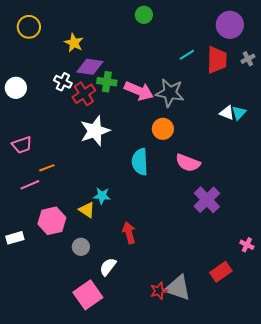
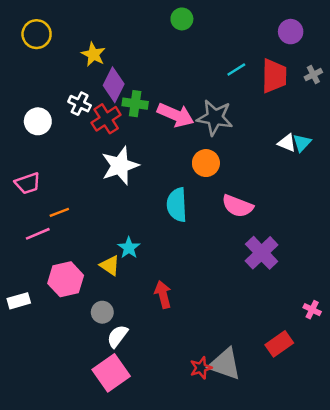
purple circle: (230, 25) -> (291, 32), size x0.7
purple diamond: (90, 67) -> (114, 85), turned -72
white circle: (16, 88) -> (38, 121), moved
cyan star: (102, 196) -> (129, 248), turned 30
white semicircle: (108, 267) -> (117, 336), moved

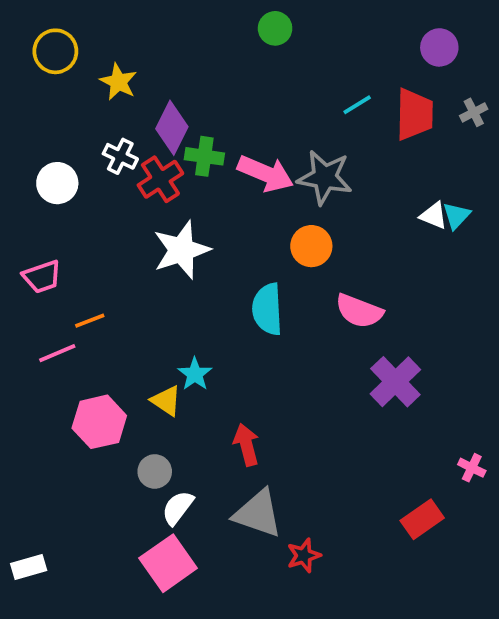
yellow star: (93, 54) -> (118, 82), moved
white rectangle: (19, 301) -> (29, 567), moved
gray triangle: (225, 364) -> (258, 514), moved

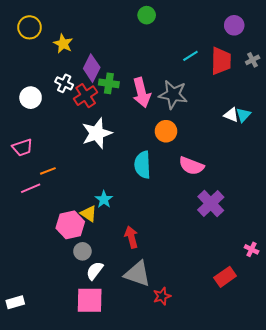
pink arrow: (266, 174) -> (142, 93), turned 52
pink hexagon: (99, 422) -> (70, 225), moved
pink square: (168, 563) -> (90, 300), turned 36

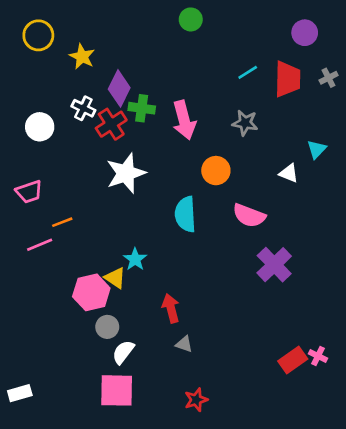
gray star: (173, 95) -> (245, 123), moved, size x0.7
white triangle: (231, 115) -> (289, 173), moved
pink cross: (251, 249) -> (318, 356), moved
gray triangle: (137, 274) -> (184, 344), moved, size x0.5
red star: (162, 296) -> (196, 400), moved

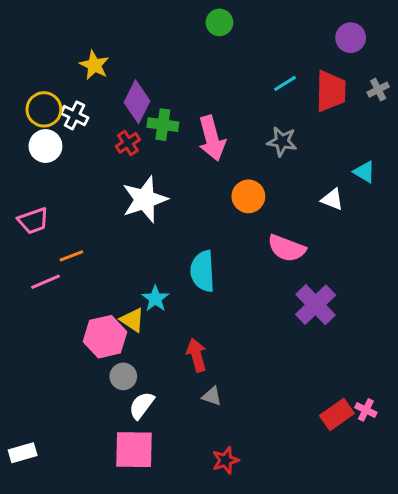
yellow circle: (38, 35) -> (44, 109), moved
white cross: (83, 108) -> (74, 115), moved
red cross: (111, 124) -> (128, 143), size x0.7
cyan triangle: (317, 149) -> (364, 172), turned -42
cyan semicircle: (185, 214) -> (203, 271), moved

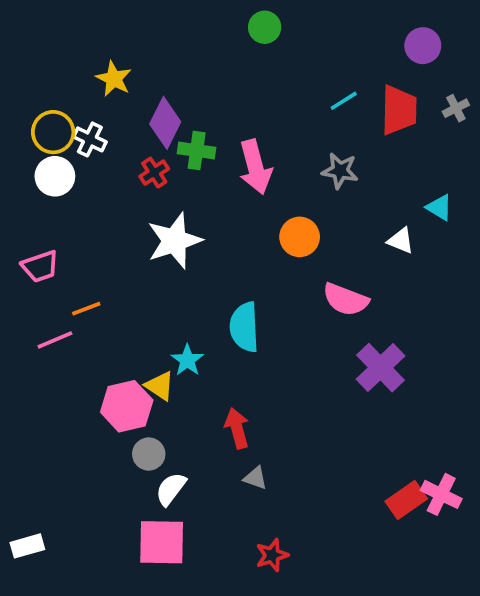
pink cross: (366, 410) -> (441, 494), size x1.5

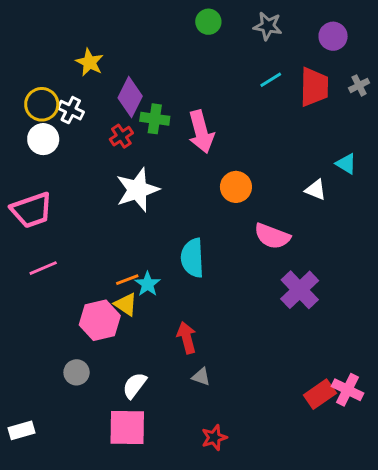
gray star: (340, 171) -> (268, 26), moved
pink trapezoid: (40, 266) -> (32, 210), size x1.4
orange line: (86, 309) -> (127, 280), moved
gray circle: (149, 454) -> (77, 372), moved

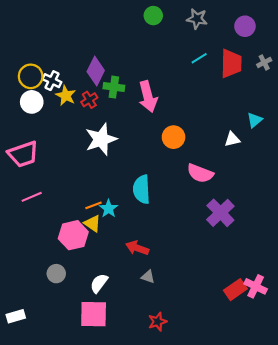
yellow star: (90, 62) -> (66, 96), moved
cyan triangle: (346, 164) -> (255, 120), turned 49
white triangle: (316, 190) -> (232, 139), turned -35
red arrow: (187, 338) -> (137, 248), turned -55

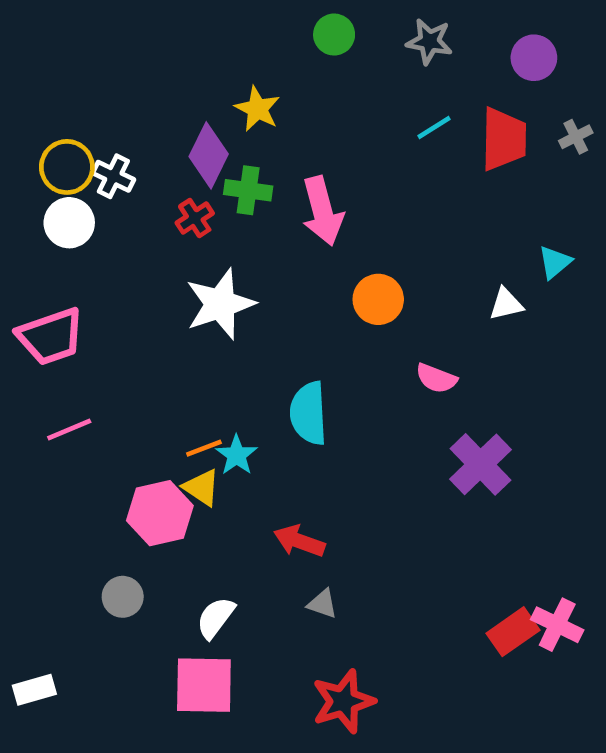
yellow star: (66, 96) -> (257, 109), moved
pink semicircle: (200, 173) -> (436, 378), size x0.7
red star: (158, 322) -> (343, 701), size x1.5

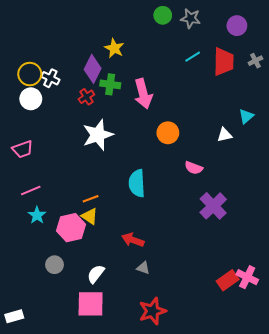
green circle: (334, 35) -> (163, 15), moved
pink trapezoid: (51, 337) -> (23, 149), size x0.7
cyan star: (237, 455) -> (37, 215), moved
white rectangle: (34, 690) -> (14, 316), moved

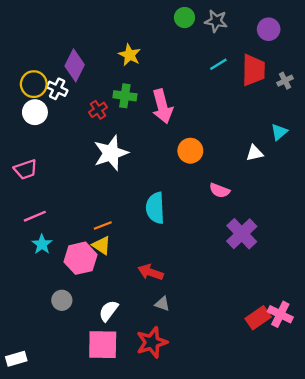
gray cross: (255, 61) -> (285, 81), moved
purple diamond: (93, 69) -> (75, 65), moved
red star: (152, 311) -> (152, 342), moved

